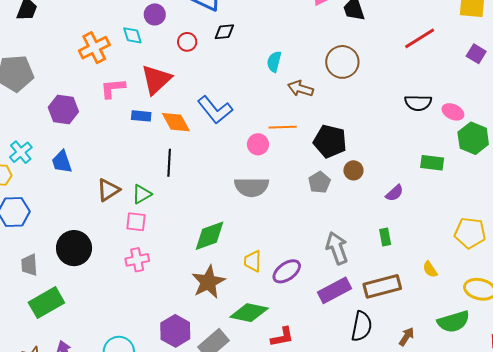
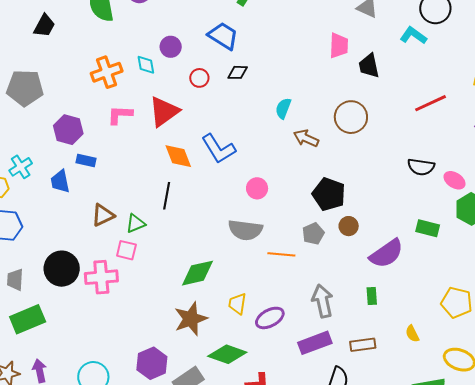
blue rectangle: (141, 116) -> (86, 160), moved
orange line: (283, 127) -> (281, 254), moved
purple semicircle: (395, 193) -> (386, 254), size x1.8
pink cross: (137, 260) -> (101, 277), moved, size x1.4
brown rectangle: (382, 286) -> (363, 345), size x0.7

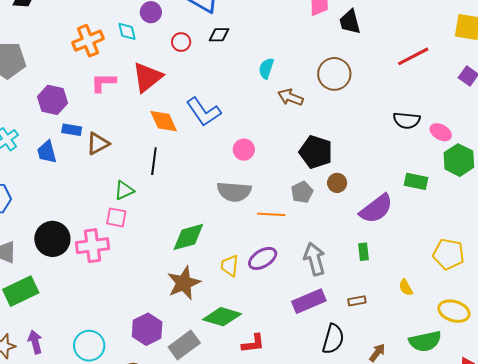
brown triangle: (103, 215) -> (98, 144), moved
purple ellipse: (270, 318) -> (263, 258), moved
brown rectangle: (363, 345) -> (357, 301), size x0.7

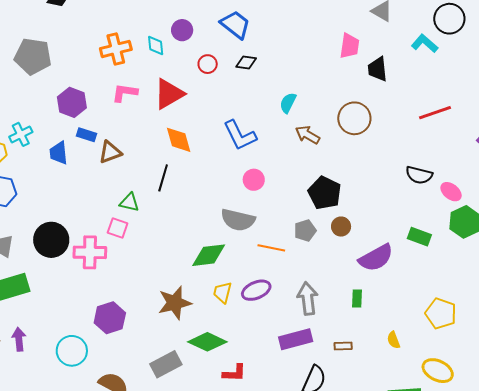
blue L-shape: (204, 112) -> (240, 135), moved
green triangle: (124, 190) -> (129, 202), turned 30
green diamond: (188, 237) -> (209, 255), moved
purple hexagon: (147, 329) -> (110, 318), moved

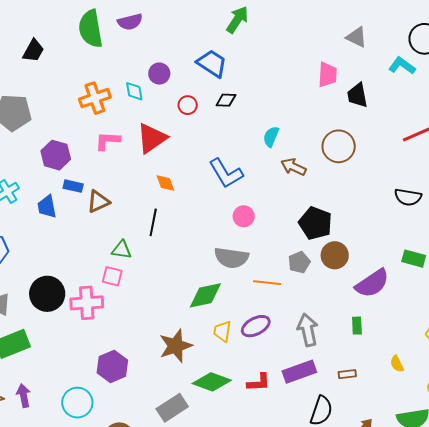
orange diamond: (179, 140) -> (165, 183), size x0.7
brown circle: (341, 227) -> (335, 255), size x1.4
red L-shape: (234, 373) -> (259, 382), moved

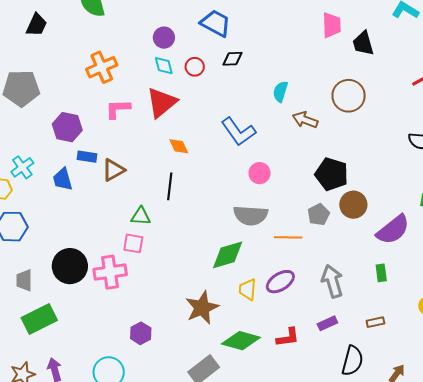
cyan diamond: (134, 91) -> (164, 66), moved
purple hexagon: (112, 366) -> (141, 333), size x0.7
purple rectangle: (299, 372) -> (327, 323), size x0.6

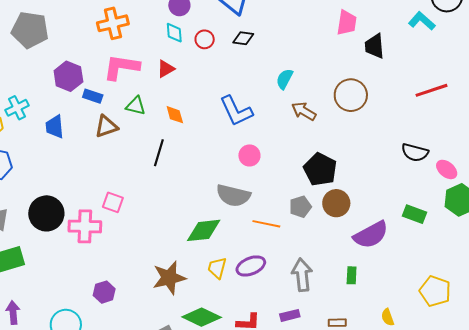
red triangle: (162, 103) -> (166, 69), size x0.6
pink L-shape: (118, 109) -> (121, 67), size x1.4
blue rectangle: (87, 157) -> (93, 96), moved
green triangle: (141, 216) -> (136, 106), moved

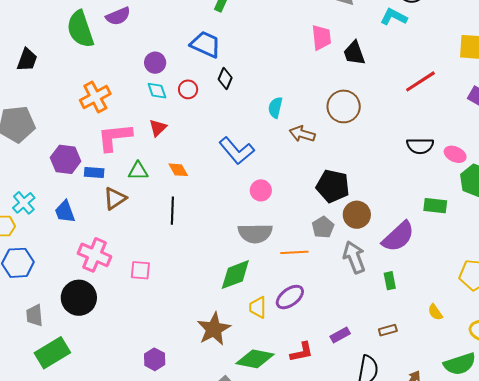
black diamond: (243, 38) -> (225, 79), turned -60
pink cross: (85, 226) -> (95, 255), moved, turned 36
gray arrow: (302, 275) -> (354, 257), moved

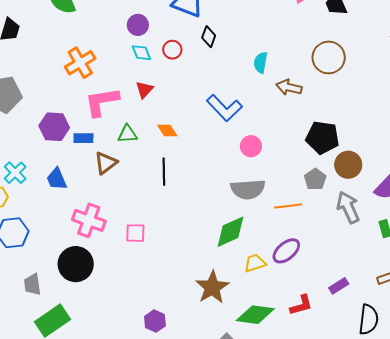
yellow trapezoid: (258, 307) -> (255, 263), turned 75

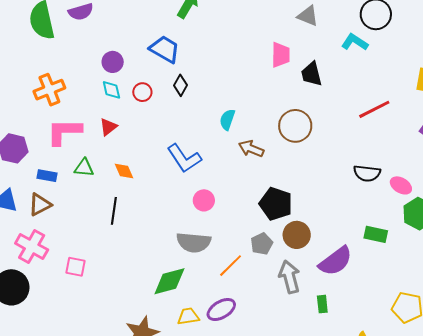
blue rectangle: (83, 138) -> (47, 176), moved
brown triangle: (106, 163) -> (40, 205), moved
orange line: (288, 206) -> (231, 266), turned -48

